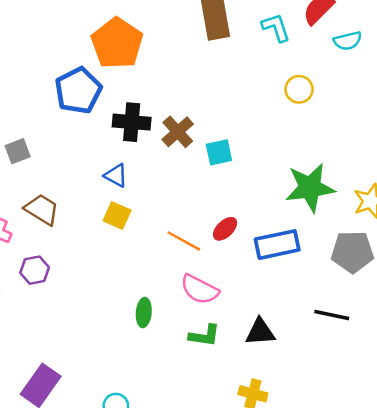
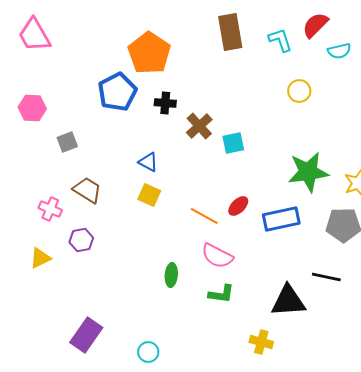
black cross: (132, 122) -> (165, 103), moved, size x0.7
black triangle: (260, 332) -> (288, 301), moved, size x1.4

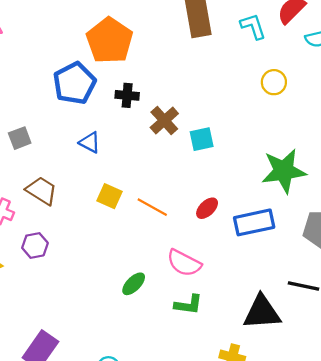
blue triangle: (148, 162) -> (90, 142), moved
orange line: (204, 216) -> (152, 207), moved
green ellipse: (171, 275) -> (134, 284), turned 40

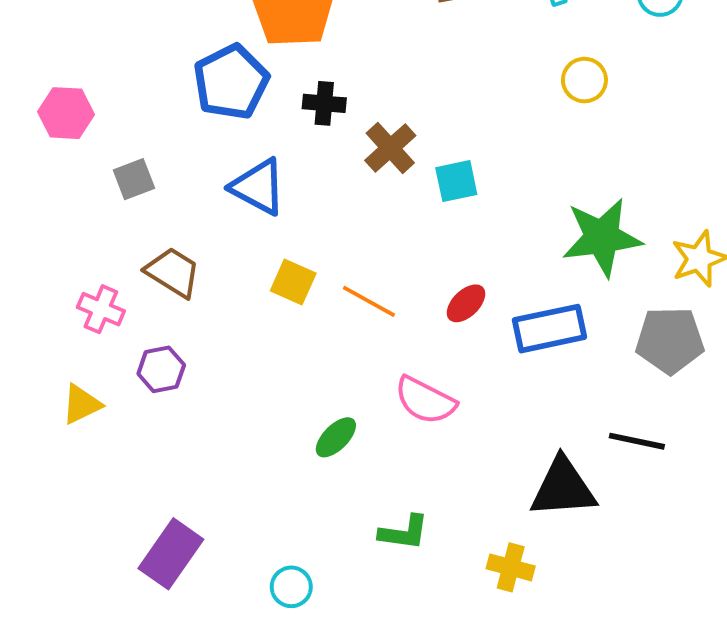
blue triangle: (90, 142) -> (258, 187), size x1.5
green L-shape: (188, 305) -> (404, 532), moved

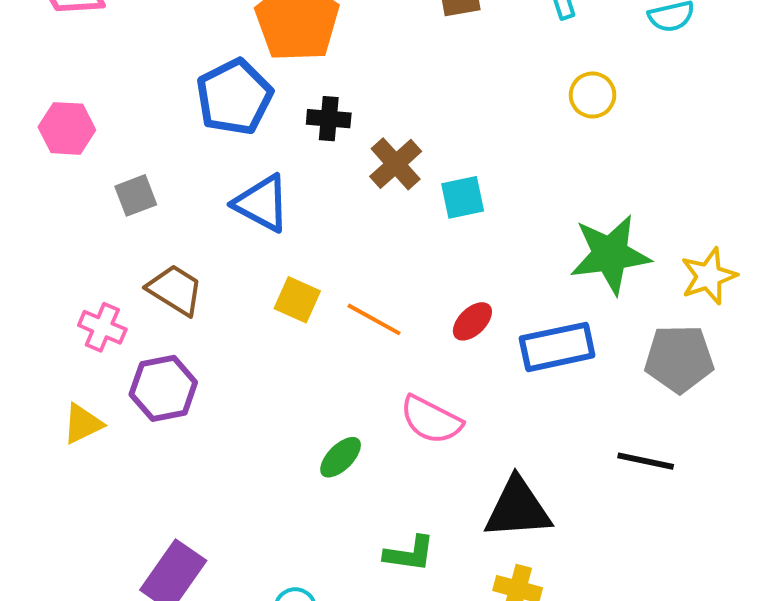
purple hexagon: (161, 369) -> (163, 388), size x1.4
black triangle: (563, 488) -> (518, 508), moved

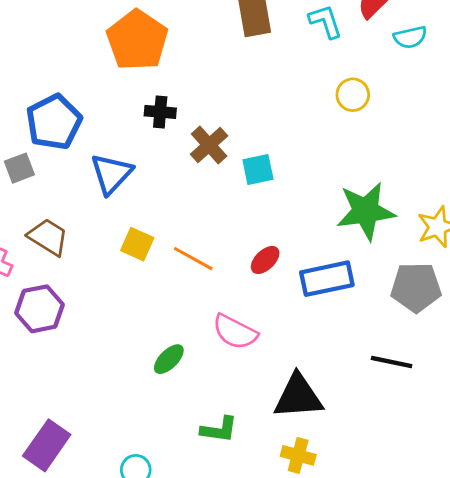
blue pentagon: (234, 97) -> (54, 122), moved
blue triangle: (262, 203) -> (111, 174), turned 45

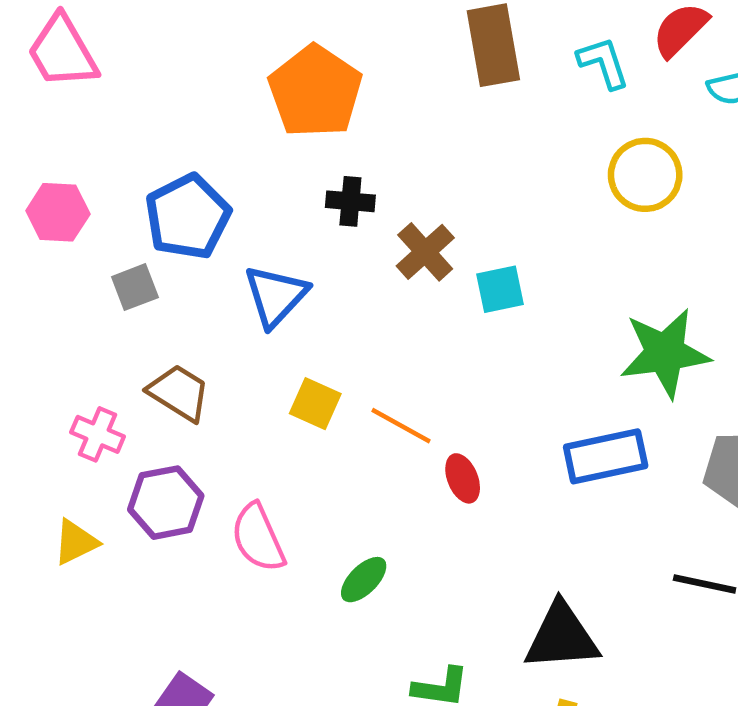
yellow circle: (353, 95) -> (645, 175), size x1.4
red ellipse: (265, 260) -> (463, 478), moved, turned -68
pink semicircle: (235, 332) -> (258, 538), moved, turned 39

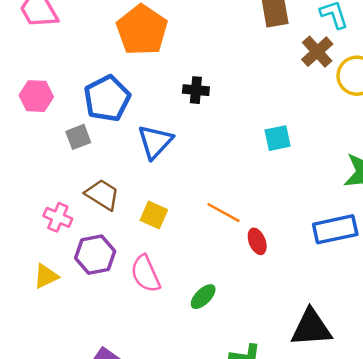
orange pentagon: (315, 91) -> (142, 30), moved
brown cross: (425, 252) -> (317, 52), moved
yellow square: (315, 404) -> (154, 215), moved

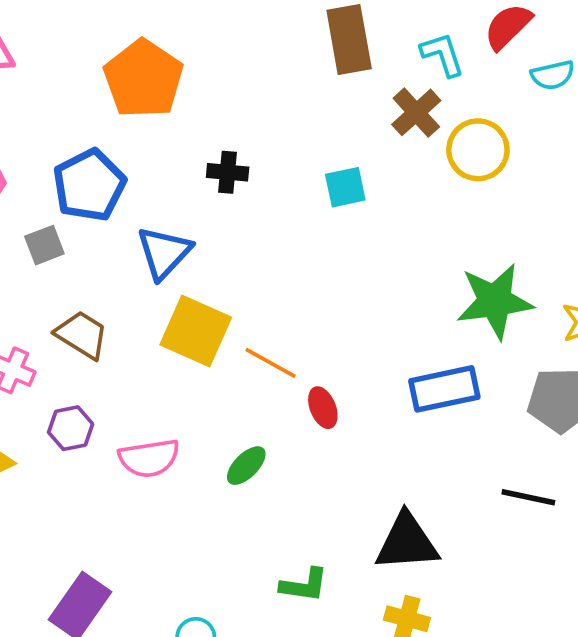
cyan square: (278, 138) -> (345, 187), moved
yellow square: (154, 215) -> (196, 331), moved, size x1.6
purple hexagon: (95, 255) -> (71, 428), size x0.7
pink semicircle: (145, 274) -> (149, 458), turned -75
green ellipse: (203, 297) -> (246, 466), moved

